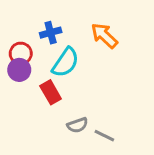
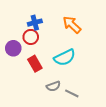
red circle: (21, 53) -> (31, 37), moved
cyan semicircle: (66, 62) -> (65, 58), moved, turned 30

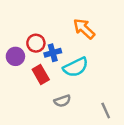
blue cross: (35, 23) -> (53, 53), moved
gray line: (72, 93) -> (106, 111), moved, turned 40

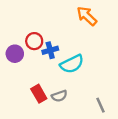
orange arrow: (84, 29) -> (87, 16), moved
red rectangle: (41, 74) -> (39, 94), moved

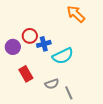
red rectangle: (39, 94) -> (26, 74), moved
gray line: (100, 105) -> (69, 93), moved

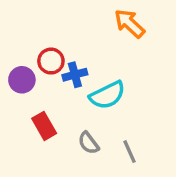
gray semicircle: (52, 84) -> (89, 143), turned 72
gray line: (69, 93) -> (130, 152), moved

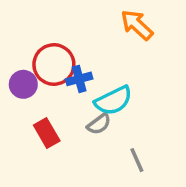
red circle: (51, 61) -> (54, 65), size x1.5
gray semicircle: (89, 143) -> (99, 124), moved, turned -90

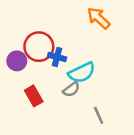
blue cross: (79, 79) -> (57, 57), turned 30

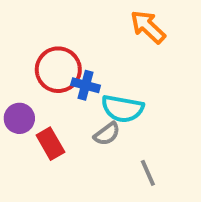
purple circle: (17, 61) -> (19, 118), moved
cyan semicircle: (82, 73) -> (123, 109), turned 36

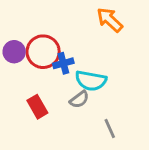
blue cross: (86, 85) -> (63, 63), turned -30
purple circle: (19, 118) -> (14, 52), moved

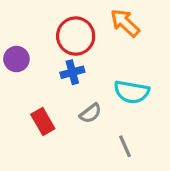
red circle: (43, 52) -> (76, 36), moved
cyan semicircle: (91, 81) -> (132, 92), moved

